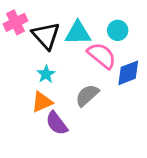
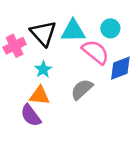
pink cross: (15, 22) -> (15, 46), moved
orange triangle: (42, 102) -> (39, 96), turned 30
purple semicircle: (57, 123) -> (31, 115), moved

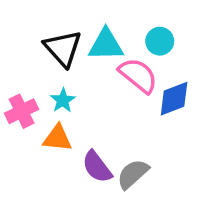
pink cross: (15, 46) -> (22, 111), moved
gray semicircle: (82, 89) -> (133, 174), moved
purple semicircle: (31, 115) -> (97, 167), moved

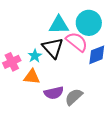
cyan circle: (160, 41) -> (89, 23), size x1.6
black triangle: (63, 48) -> (53, 48), moved
purple semicircle: (97, 167) -> (54, 93), turned -66

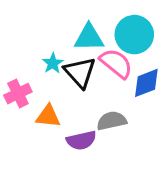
cyan star: (35, 56) -> (53, 63), moved
gray semicircle: (74, 97) -> (112, 121), moved, turned 30

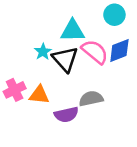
cyan circle: (134, 35) -> (114, 15), moved, size x0.7
blue diamond: (146, 83) -> (119, 50), moved
pink cross: (18, 94) -> (15, 90), moved

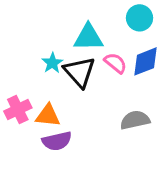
pink semicircle: (95, 52) -> (115, 63), size x0.7
gray semicircle: (91, 99) -> (135, 120), moved
purple semicircle: (66, 115) -> (57, 141), moved

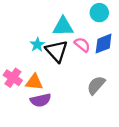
pink cross: (18, 110) -> (13, 78), turned -30
gray semicircle: (135, 120) -> (96, 85), turned -36

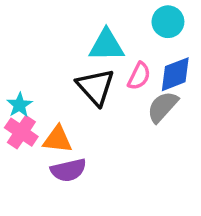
cyan star: (37, 45) -> (20, 105), moved
pink semicircle: (82, 45) -> (139, 76), turned 77
gray semicircle: (96, 85) -> (163, 107), moved

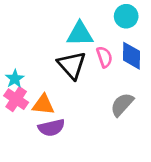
blue diamond: (175, 74) -> (132, 56), turned -68
pink semicircle: (139, 76) -> (104, 57), turned -45
gray semicircle: (163, 107) -> (122, 105), moved

